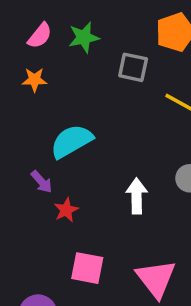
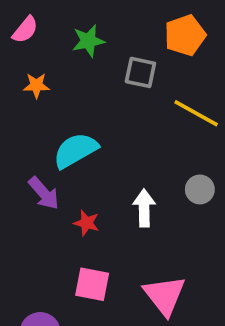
pink semicircle: (40, 36) -> (25, 30), moved
purple arrow: (42, 182) -> (44, 193), size x1.4
red star: (66, 210) -> (87, 223), moved, turned -30

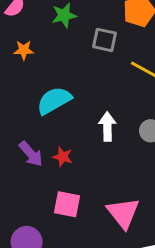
purple arrow: (44, 193) -> (31, 154), moved
white arrow: (144, 208) -> (107, 126), moved

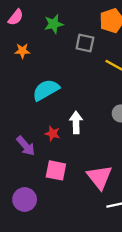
white arrow: (107, 126) -> (76, 122), moved
purple arrow: (31, 154) -> (26, 146), moved

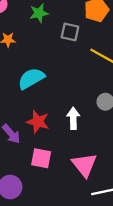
white arrow: (76, 122) -> (73, 118), moved
red star: (53, 134) -> (38, 122), size x1.5

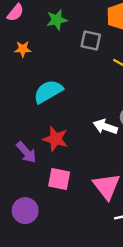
white arrow: (73, 118) -> (105, 127), moved, turned -70

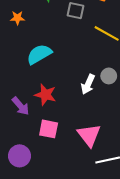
white arrow: (105, 127) -> (88, 84), turned -84

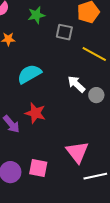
white arrow: (88, 84) -> (76, 84), moved, turned 108
pink square: (49, 129) -> (38, 168), moved

